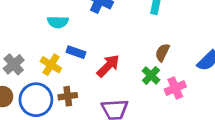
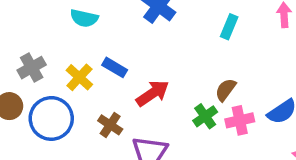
cyan semicircle: (58, 22) -> (84, 18), moved
pink cross: (175, 88) -> (240, 120), moved
brown cross: (68, 96) -> (110, 125), moved, turned 30

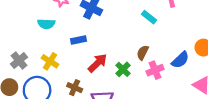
cyan rectangle: (229, 27) -> (149, 17), moved, turned -64
blue rectangle: (115, 67) -> (78, 40), moved, turned -32
green cross: (205, 116) -> (123, 69), moved

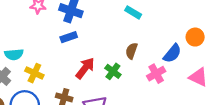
cyan semicircle: (46, 24) -> (14, 54), moved
blue rectangle: (78, 40) -> (69, 37), moved
pink cross: (155, 70) -> (156, 74), moved

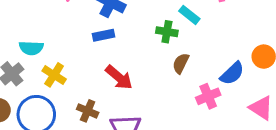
red arrow: (85, 68) -> (119, 77), turned 85
green cross: (113, 71) -> (167, 32), moved, turned -35

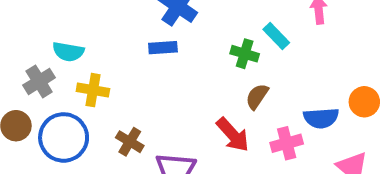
blue semicircle: (232, 73) -> (321, 118), turned 32
yellow cross: (54, 75) -> (93, 90), turned -30
red arrow: (119, 77) -> (233, 135), moved

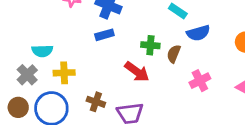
green cross: (245, 54) -> (150, 45), moved
blue semicircle: (321, 118) -> (198, 33), moved
red arrow: (233, 135) -> (137, 72), moved

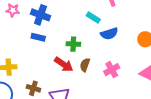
blue rectangle: (104, 35) -> (38, 37), turned 32
brown semicircle: (174, 54) -> (85, 65), moved

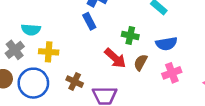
blue semicircle: (109, 34) -> (166, 44), moved
blue rectangle: (38, 37) -> (89, 21), turned 40

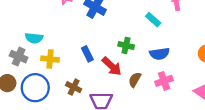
blue rectangle: (89, 21) -> (87, 54), moved
gray cross: (15, 50) -> (19, 57), turned -30
brown semicircle: (141, 62) -> (135, 80), moved

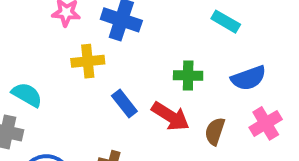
cyan semicircle: (34, 38) -> (27, 95), turned -144
yellow cross: (50, 59) -> (88, 61), moved

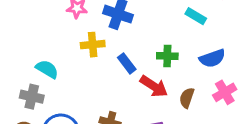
blue rectangle: (124, 103) -> (127, 63), moved

